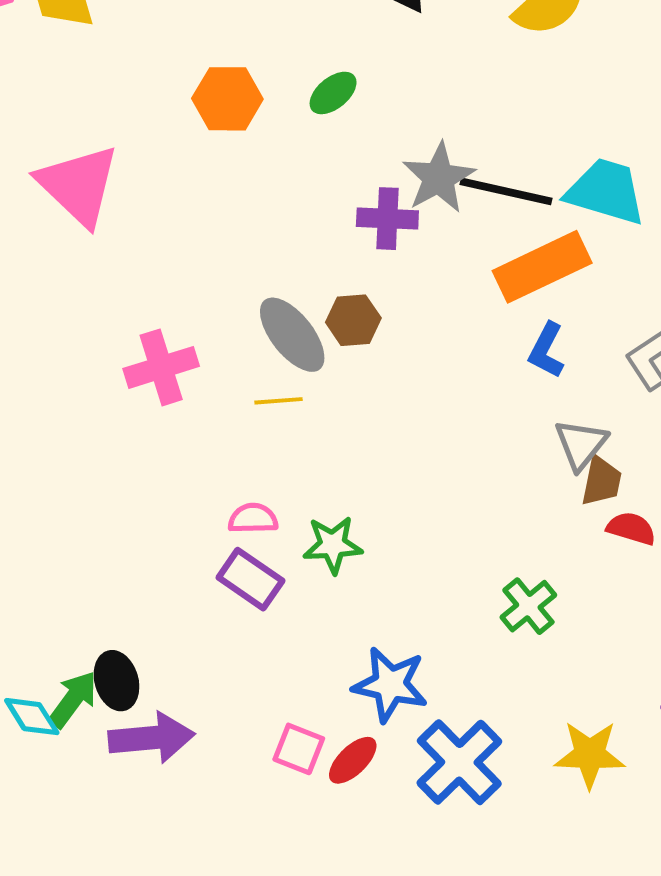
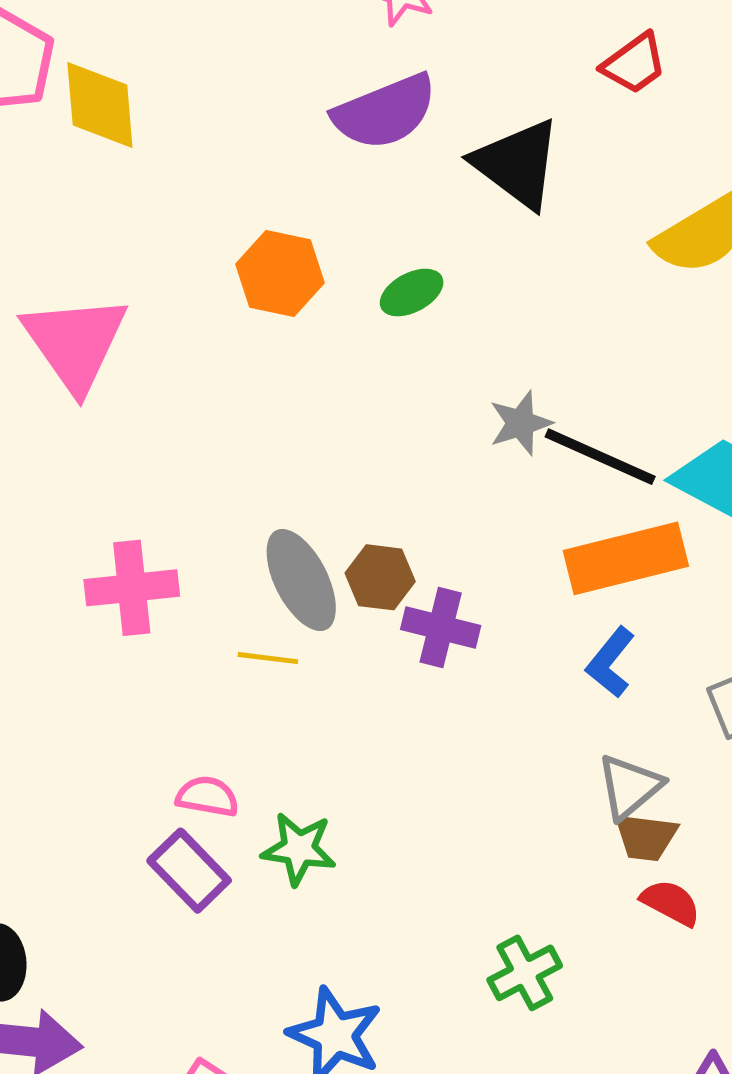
gray star: (439, 178) -> (521, 423), size x0.7
purple cross: (387, 219) -> (441, 627), moved
brown trapezoid: (601, 481) -> (646, 837), turned 74

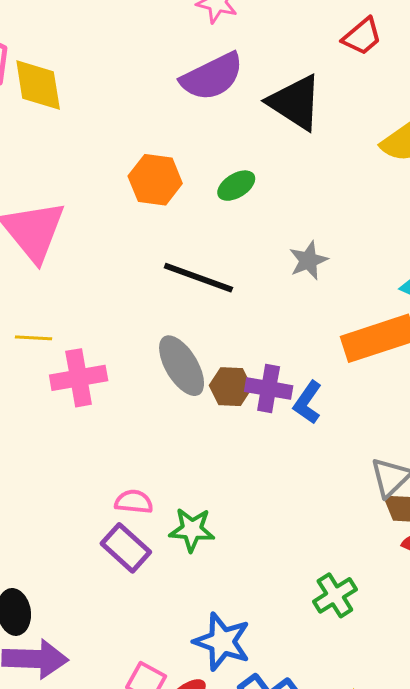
black line: (600, 457) -> (198, 278), moved
brown hexagon: (380, 577) -> (231, 387), moved
yellow line: (268, 658) -> (34, 338), moved
blue L-shape: (610, 662) -> (308, 402), moved

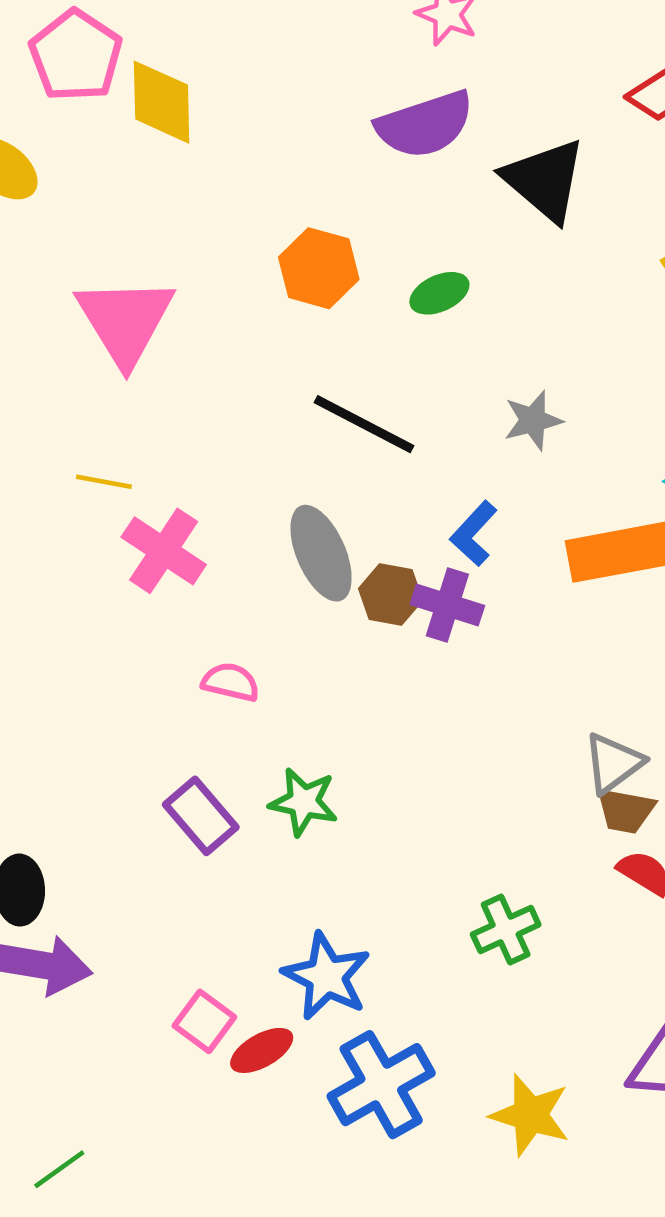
pink cross: (79, 378) -> (164, 551), turned 36
blue L-shape: (308, 402) -> (474, 533), moved
pink semicircle: (134, 502) -> (231, 682), moved

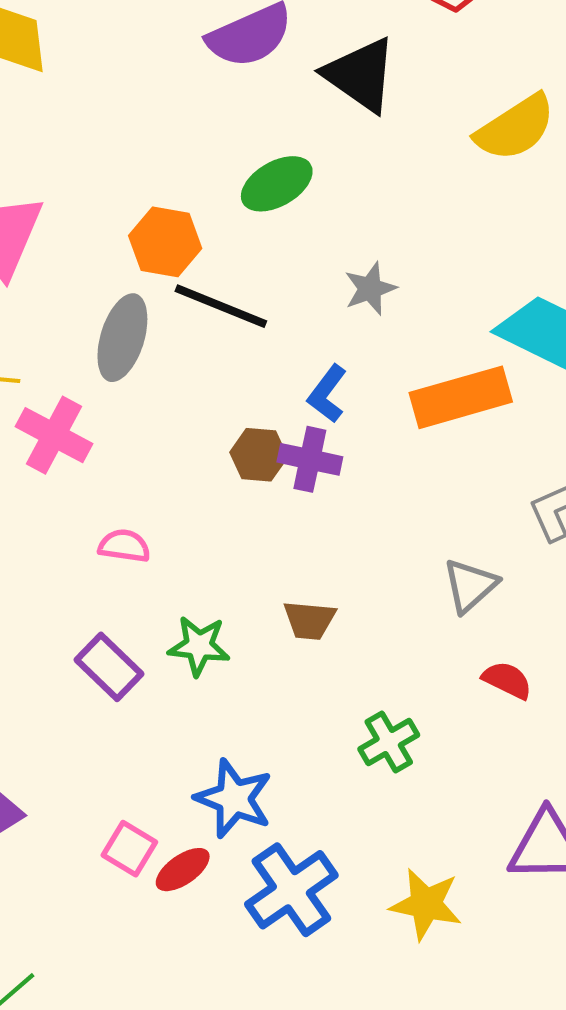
orange hexagon: (319, 268) -> (165, 242), moved
green ellipse: (439, 293) -> (277, 184), size x1.4
gray ellipse: (321, 553) -> (122, 338), moved, turned 46
brown trapezoid: (625, 811) -> (309, 620), moved

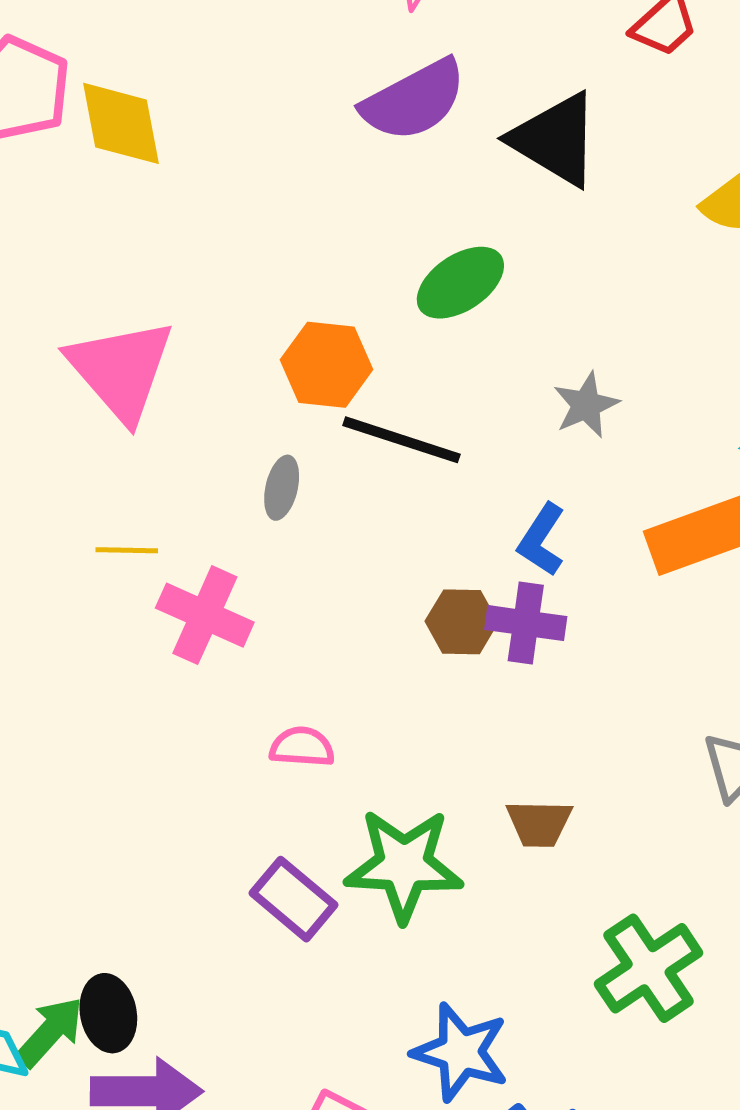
gray ellipse: (122, 338) -> (282, 488), size x0.6
green star: (199, 646) -> (404, 865), size x1.5
green cross: (389, 742) -> (649, 968), size x1.4

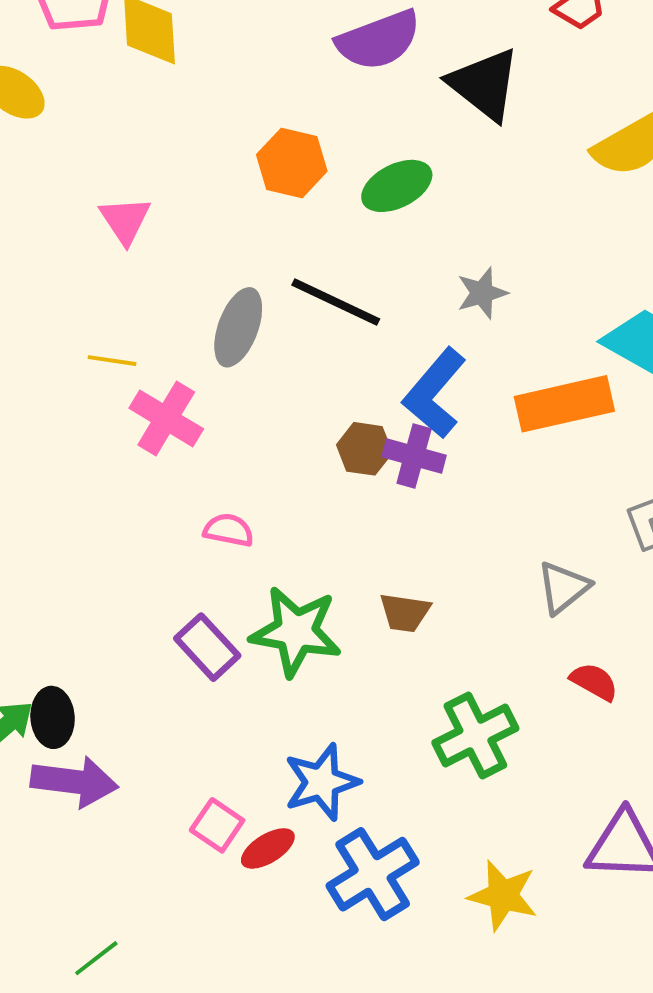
orange hexagon: (326, 365) -> (292, 163), moved
pink triangle: (121, 370) -> (125, 220), size x0.6
gray ellipse: (282, 488) -> (238, 327), size x1.6
blue L-shape: (542, 540) -> (434, 393), size x1.6
blue star: (461, 1052) -> (322, 782), turned 30

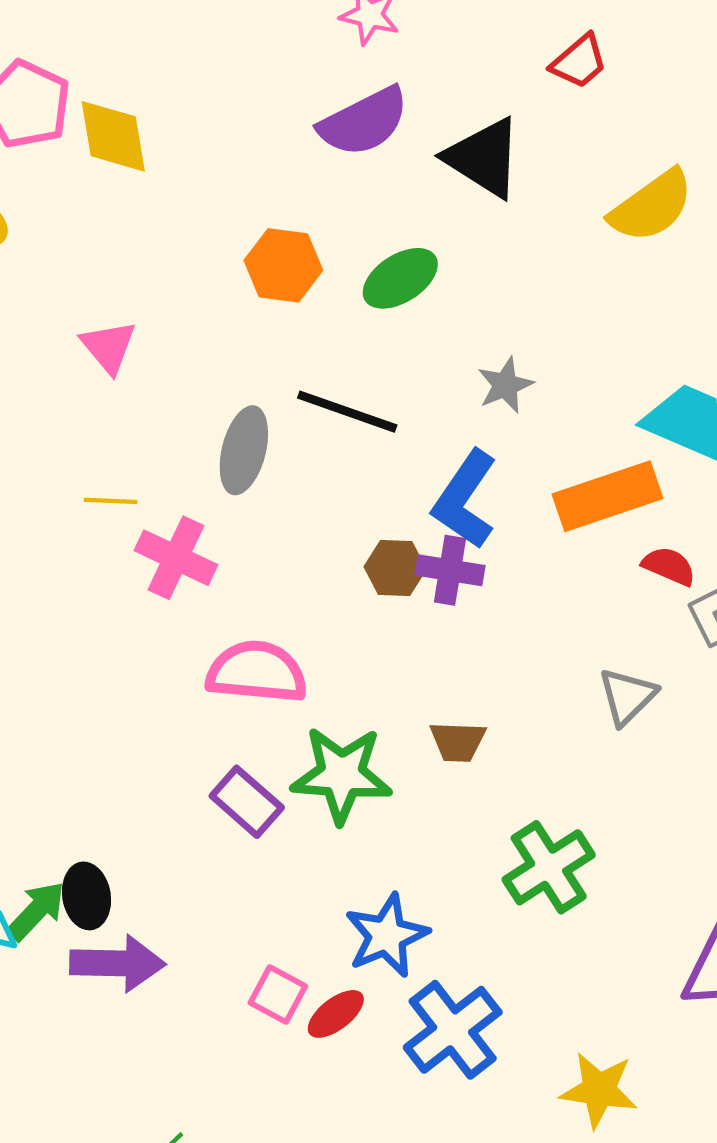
pink semicircle: (229, 530) -> (257, 672), size x1.8
red semicircle: (594, 682) -> (669, 566), moved
yellow star: (503, 895) -> (599, 1090), moved

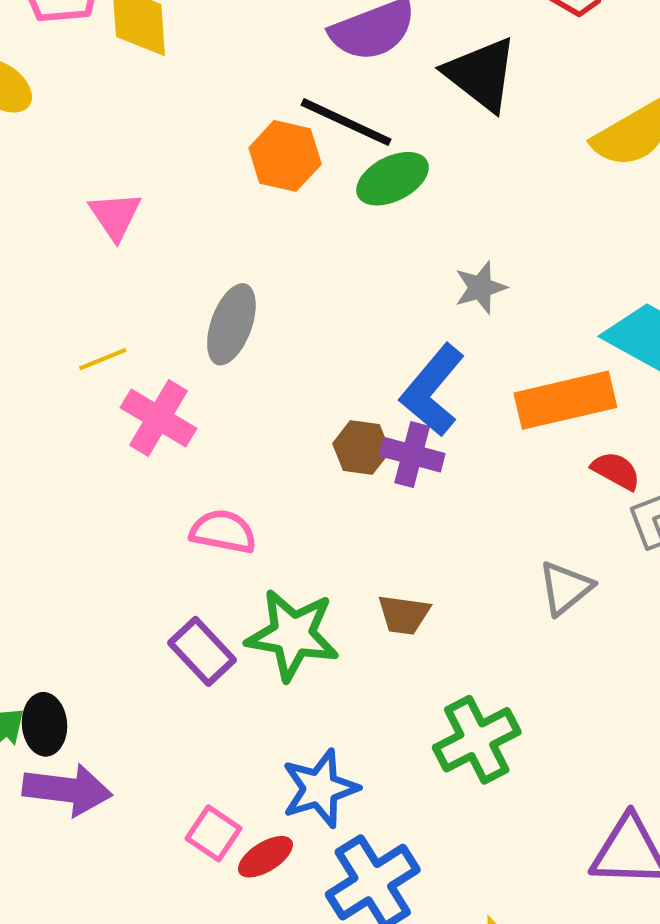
black line: (347, 412) -> (346, 122), moved
yellow line: (110, 501) -> (103, 359), turned -30
pink semicircle: (257, 672) -> (223, 532), size x0.7

